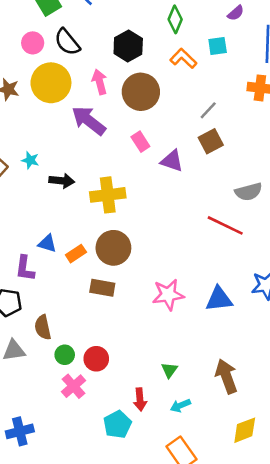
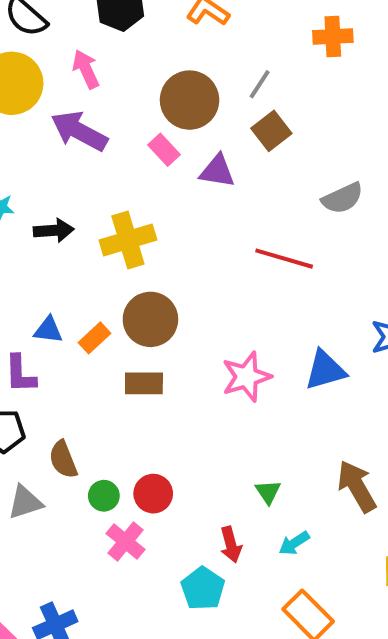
brown circle: (141, 92) -> (190, 100), moved
red line: (225, 225) -> (284, 259), moved

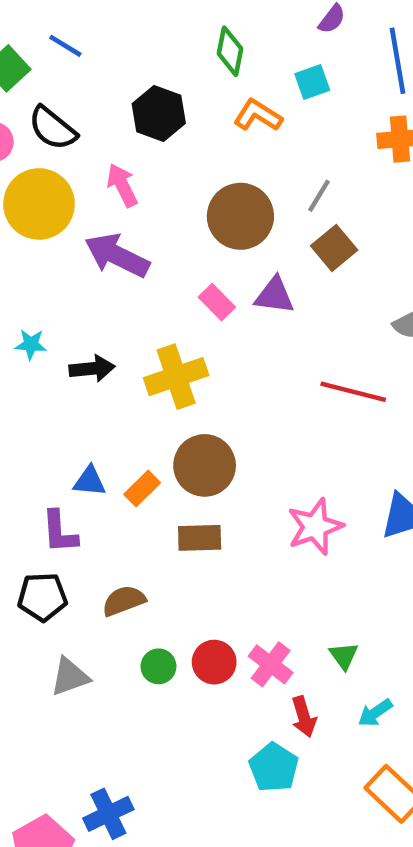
pink rectangle: (164, 150) -> (217, 302), moved
brown semicircle: (63, 460) -> (124, 601), moved, turned 93
pink cross: (126, 541) -> (271, 664), moved

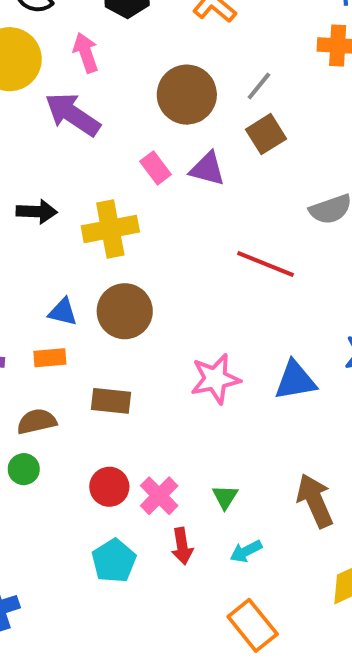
blue triangle: (90, 481) -> (63, 312), moved
orange rectangle: (142, 489) -> (50, 358), moved, turned 32
brown rectangle: (200, 538) -> (111, 401), moved
green circle: (158, 666) -> (24, 469), moved
cyan pentagon: (274, 767) -> (114, 561), moved

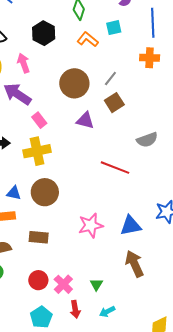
pink rectangle: (155, 168) -> (39, 120), moved
brown arrow: (315, 501) -> (134, 264), moved

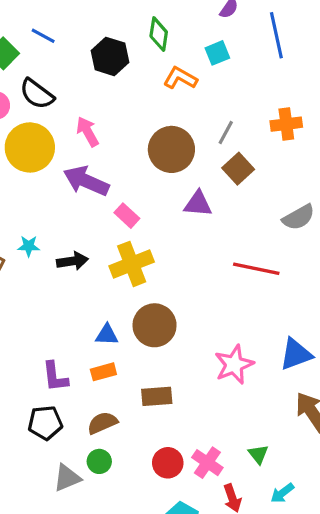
black hexagon: (44, 33) -> (110, 56), moved
orange cross: (150, 58) -> (286, 124), moved

